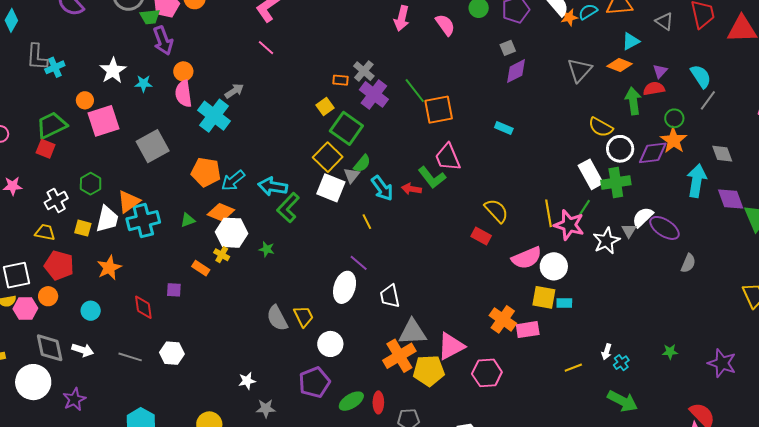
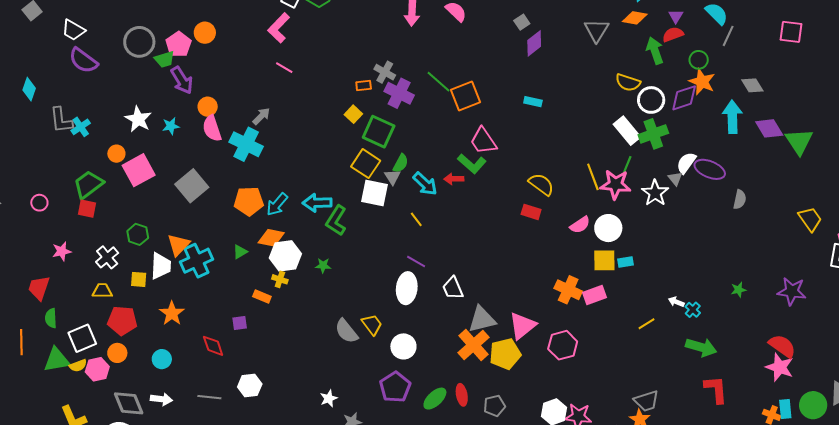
pink semicircle: (527, 258) -> (580, 225), size x0.7
white arrow: (607, 352) -> (676, 302), turned 105

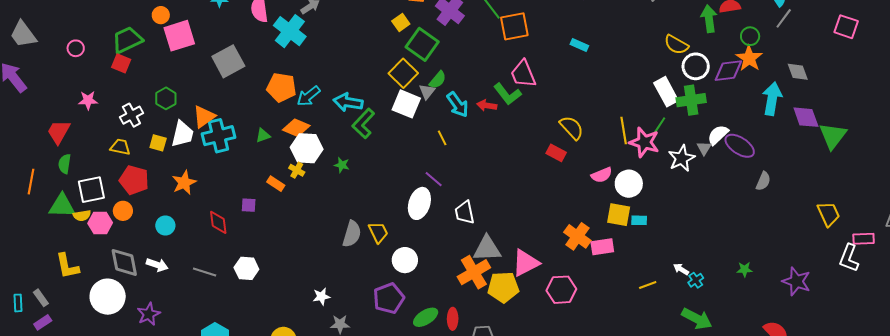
gray semicircle: (346, 331) -> (352, 234), turned -136

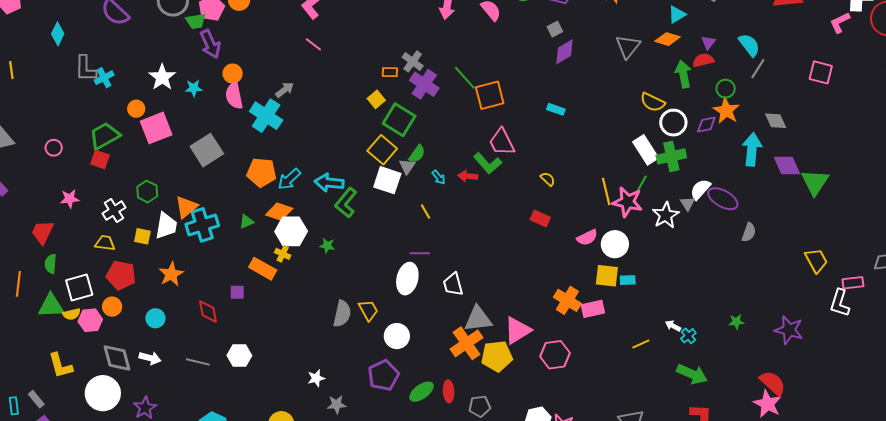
purple diamond: (728, 71) -> (706, 125), size x0.7
cyan arrow: (458, 105) -> (439, 177), size x0.6
yellow semicircle: (572, 128) -> (548, 179), moved, size x0.6
purple line: (434, 179) -> (420, 253), turned -36
orange rectangle: (276, 184) -> (263, 269), size x1.5

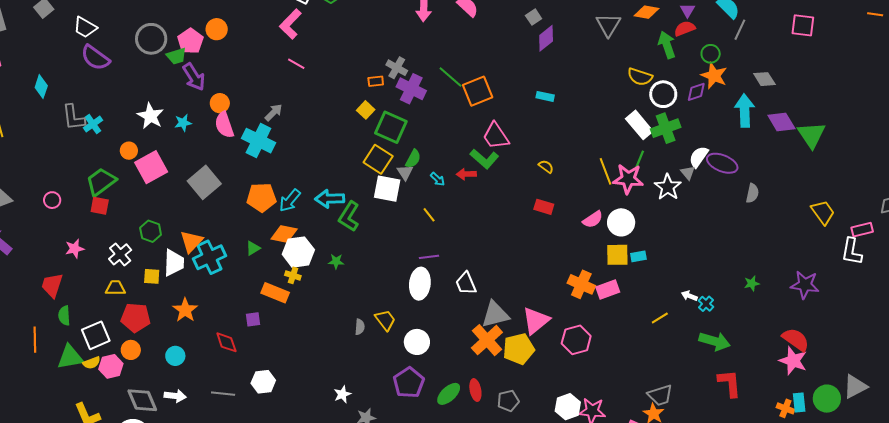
gray semicircle: (342, 314) -> (360, 327), size x0.6

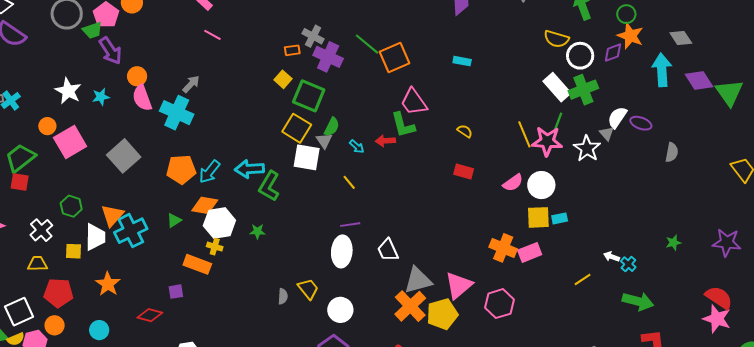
green L-shape: (484, 159) -> (403, 125), turned 36
purple ellipse: (722, 163) -> (641, 123), size x0.7
red diamond: (226, 342) -> (150, 315), turned -55

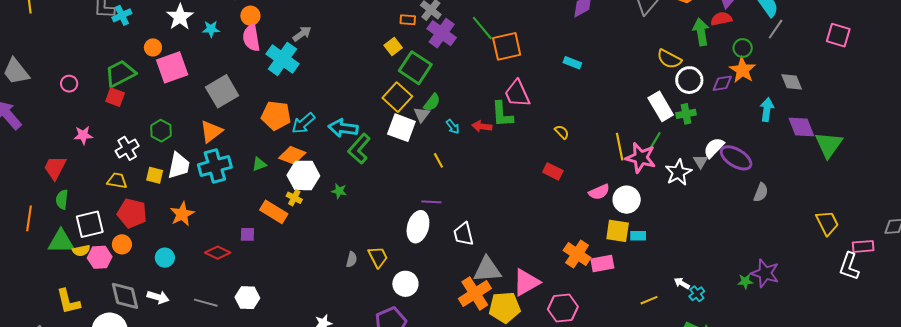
cyan arrow: (662, 70) -> (767, 110), size x0.7
green cross: (583, 90) -> (686, 114), size x0.7
purple ellipse: (641, 123) -> (736, 158), size x1.5
orange triangle: (112, 215) -> (211, 131), moved
purple star: (727, 243) -> (765, 273), moved

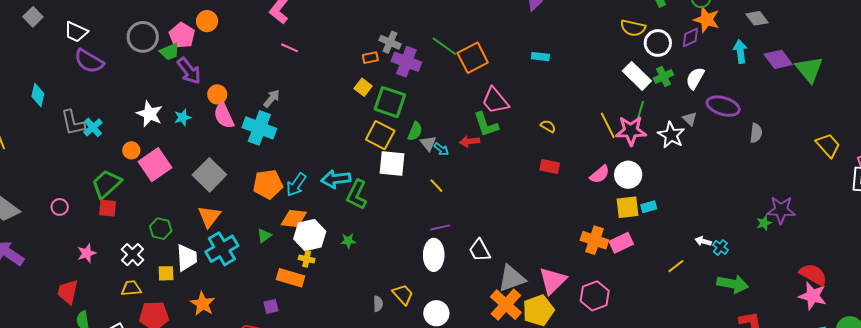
gray triangle: (422, 115) -> (428, 143), moved
white semicircle: (714, 148) -> (695, 78), moved

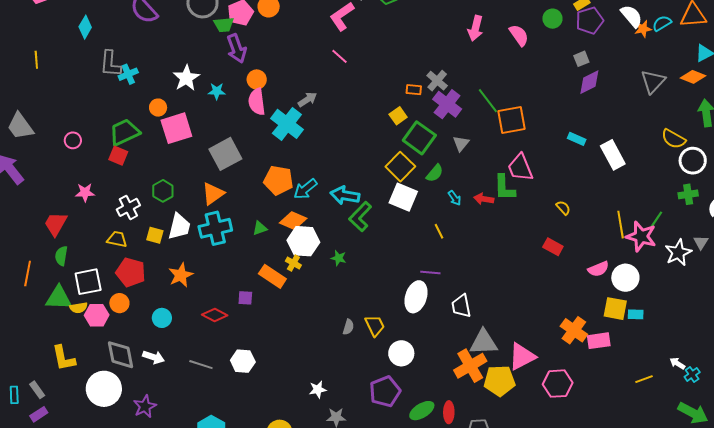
white rectangle: (637, 76) -> (613, 155), moved
gray triangle: (428, 143) -> (461, 143), moved

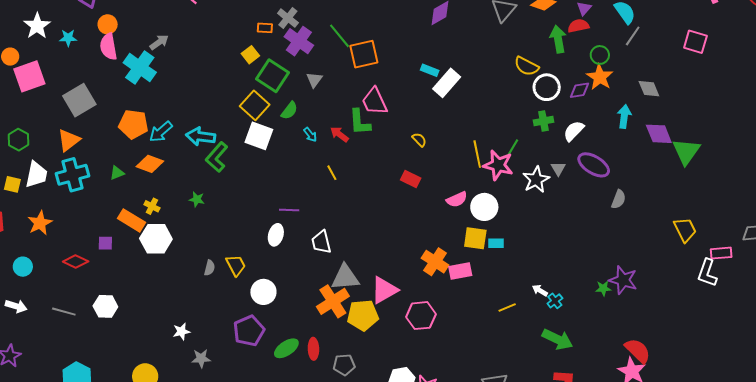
white rectangle: (613, 155) -> (447, 83), moved, turned 72
red arrow: (484, 199) -> (339, 134), turned 30
yellow line: (439, 231) -> (332, 173), moved
white hexagon: (303, 241) -> (156, 239), moved
white ellipse: (416, 297) -> (276, 235), size x0.7

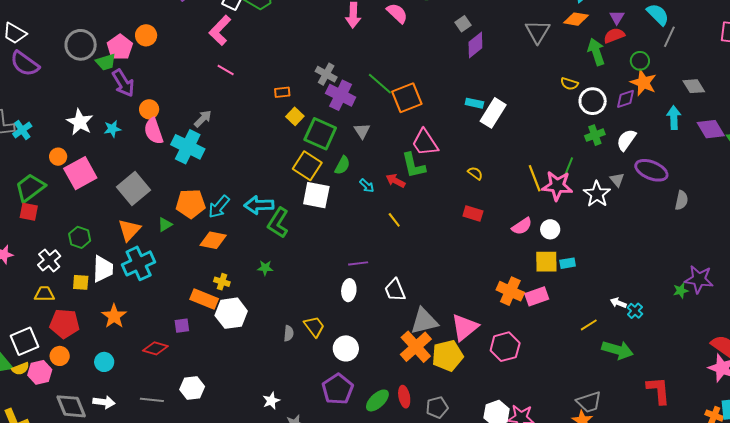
orange rectangle: (265, 28) -> (282, 92), moved
yellow semicircle: (526, 66) -> (569, 84), size x0.7
green triangle: (117, 173) -> (165, 224), moved
white circle: (484, 207) -> (550, 229), size x0.7
green arrow: (557, 339) -> (618, 350), moved

